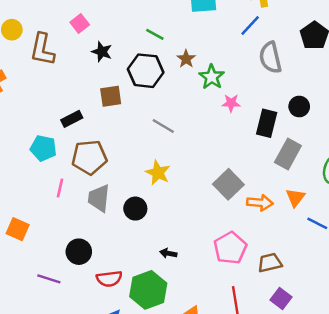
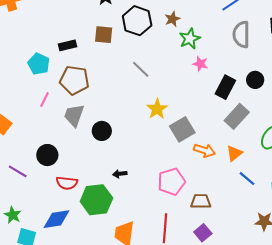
yellow star: (158, 173) -> (157, 109), moved
black arrow: (168, 253) -> (120, 174), turned -32

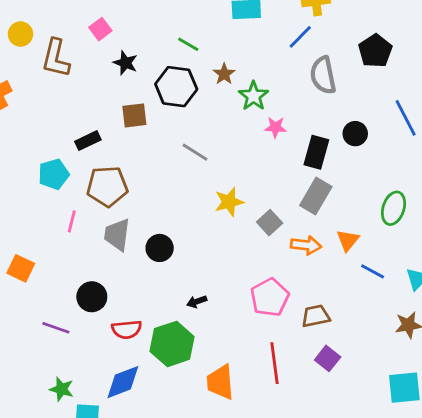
cyan pentagon: (39, 64) -> (54, 174), turned -30
yellow star: (157, 109) -> (229, 202), turned 30
gray rectangle: (237, 116) -> (316, 196), moved
gray square: (182, 129) -> (270, 223), size x0.7

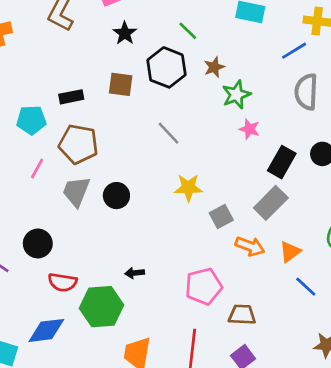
black circle: (160, 248) -> (116, 196), moved

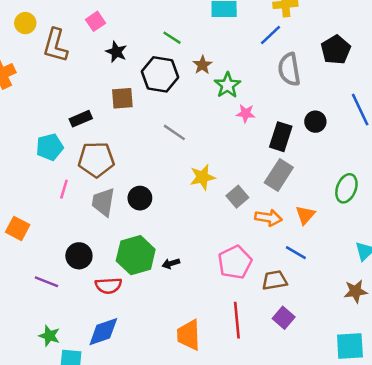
blue line: (306, 287) -> (296, 253), moved
green hexagon: (101, 307) -> (136, 255), moved

